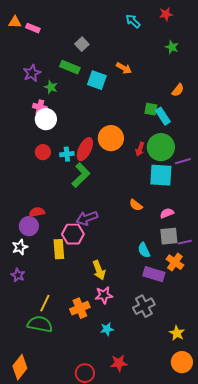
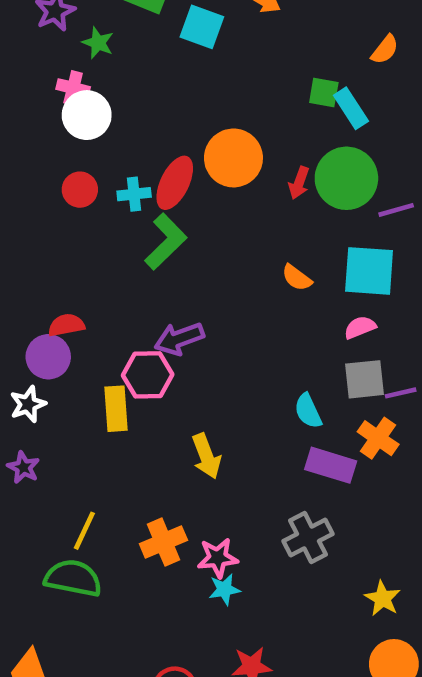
cyan square: (161, 175) -> (369, 271), moved
orange semicircle: (136, 205) -> (297, 278), moved
pink star: (104, 295) -> (218, 558), moved

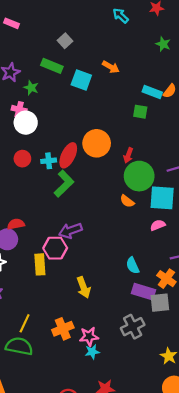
cyan rectangle: (351, 108) -> (152, 92), moved, turned -36
green circle: (346, 178) -> (139, 176), moved
gray square: (364, 379) -> (160, 303), moved

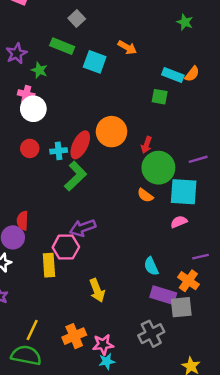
red semicircle: (16, 224) -> (23, 221), turned -77

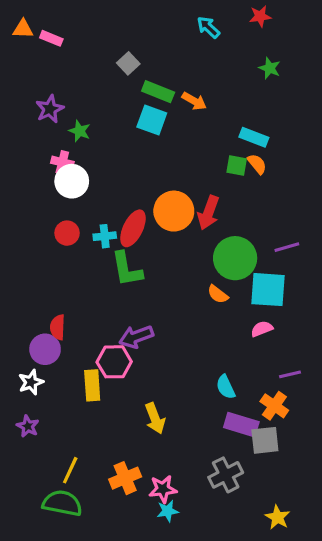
green rectangle: (62, 46) -> (158, 92), moved
orange semicircle: (192, 74) -> (257, 164), moved, turned -77
red arrow: (146, 145) -> (208, 213), moved, size x1.5
green L-shape: (75, 176) -> (127, 269), turned 124

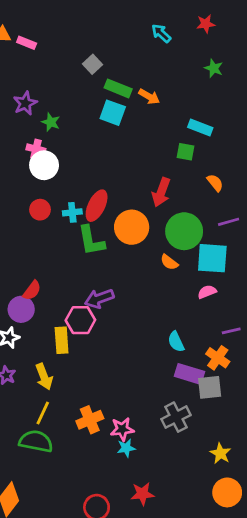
orange semicircle: (257, 164) -> (215, 183), moved
orange circle: (174, 211) -> (132, 227), moved
red semicircle: (58, 327) -> (32, 290), turned -145
yellow arrow: (155, 418) -> (44, 377), moved

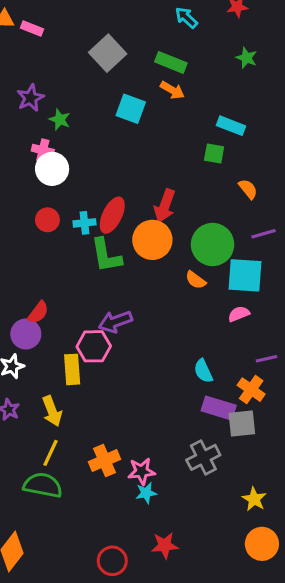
gray square: (93, 64) -> (108, 53), size x1.6
green rectangle: (118, 88) -> (171, 62), moved
red arrow: (161, 192) -> (165, 206), moved

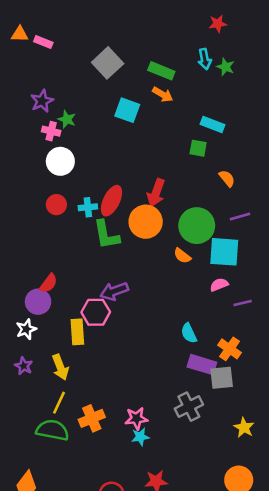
cyan arrow: (186, 18) -> (205, 59), moved, turned -144
pink cross: (43, 150) -> (51, 131), moved
purple line: (267, 359) -> (243, 303), moved
orange cross: (105, 461) -> (92, 418), moved
yellow star: (254, 499) -> (244, 428), moved

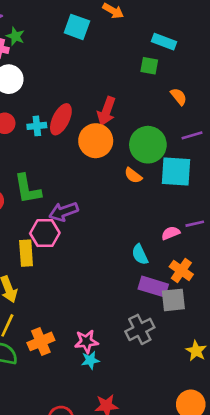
green L-shape: (106, 235) -> (27, 189), moved
pink semicircle: (219, 285) -> (171, 233), moved

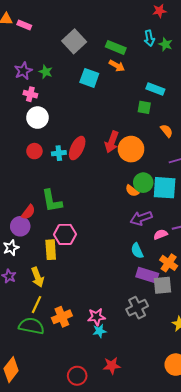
green star: (15, 36) -> (46, 72), moved
orange circle: (96, 141) -> (131, 149), moved
green circle: (148, 145) -> (143, 183), moved, size x0.7
purple arrow: (64, 212) -> (141, 218), moved

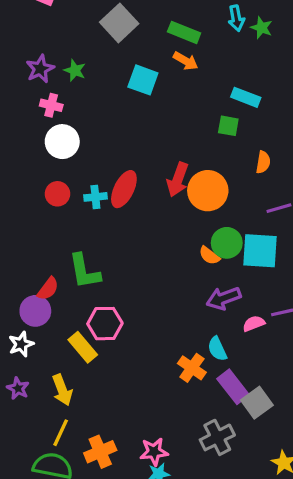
orange semicircle: (167, 131) -> (263, 162), turned 48
yellow rectangle: (51, 250) -> (83, 347), turned -36
orange cross: (169, 263) -> (192, 368), moved
purple rectangle: (147, 275) -> (233, 387), turned 35
gray square: (163, 285) -> (257, 403), turned -30

